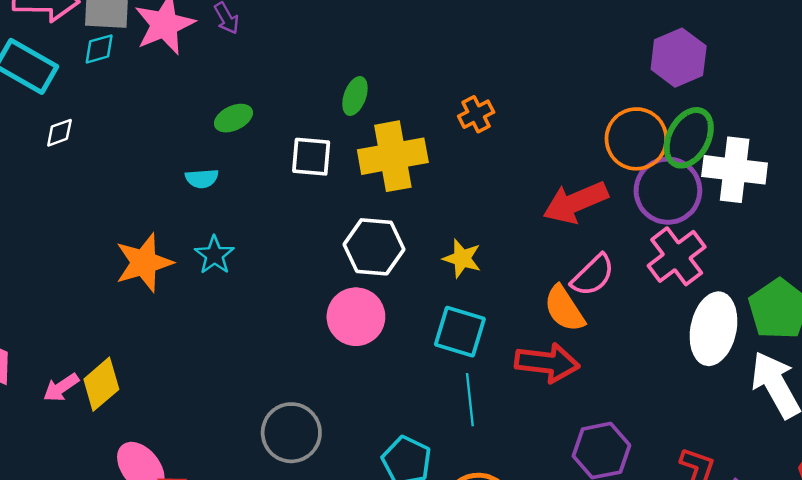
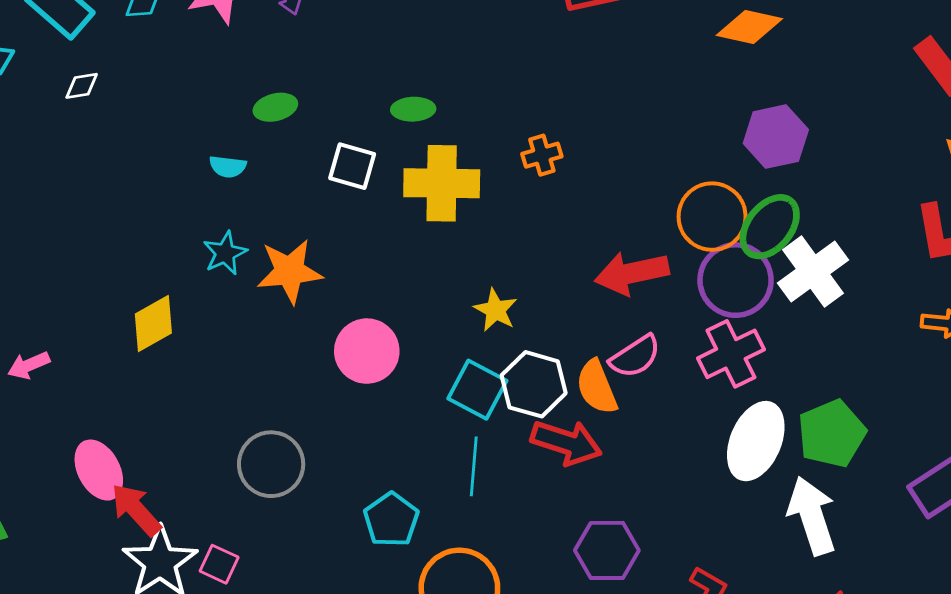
green ellipse: (355, 96) -> (413, 109), turned 57
white cross: (735, 170) -> (813, 271), turned 36
white hexagon: (374, 247) -> (534, 384), moved
orange star: (144, 263) -> (290, 271), moved
yellow diamond: (101, 384) -> (153, 323), moved

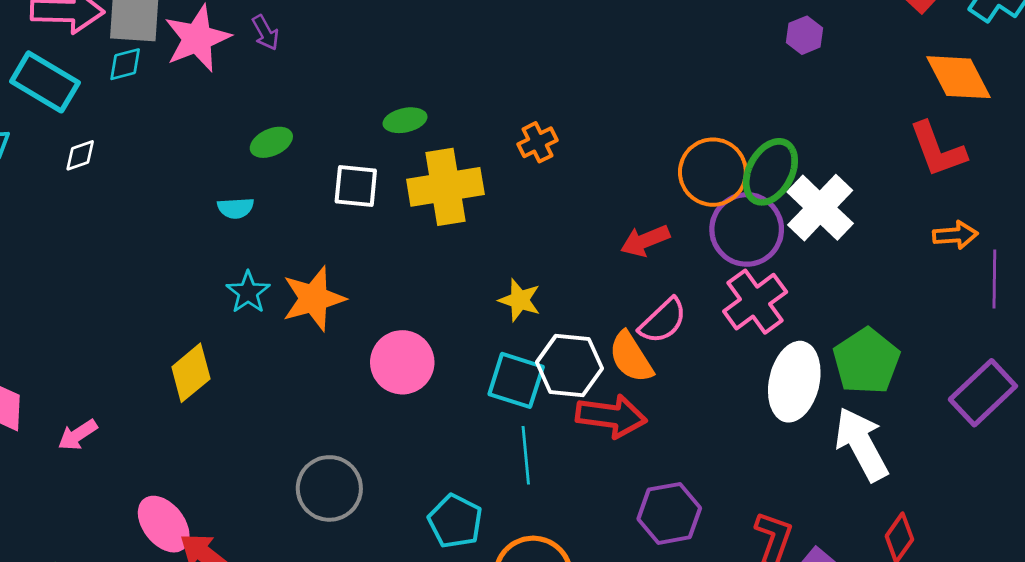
purple hexagon: (776, 137) -> (804, 35), moved, size x0.6
red arrow: (632, 273) -> (645, 241), size x0.7

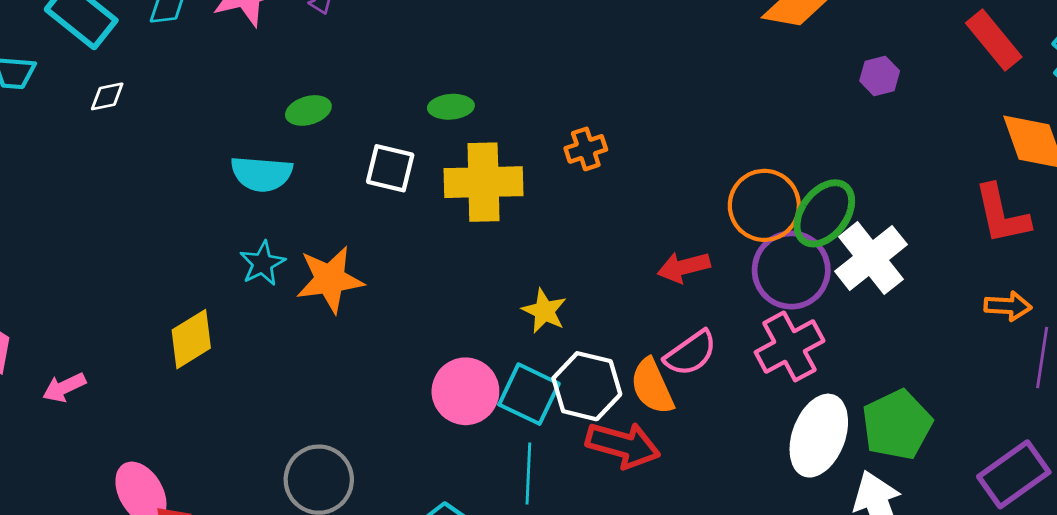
cyan semicircle: (236, 208) -> (262, 174), size x1.6
pink circle: (402, 362) -> (465, 391), moved

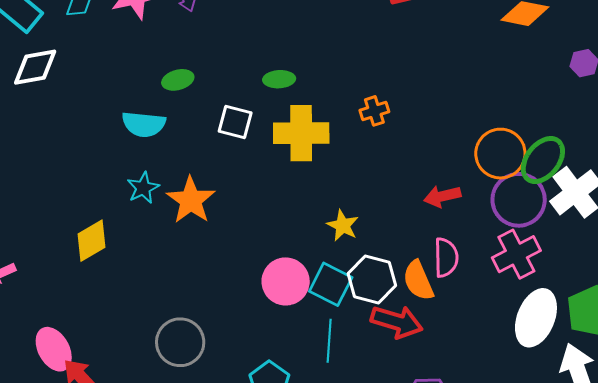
white diamond: (107, 96) -> (35, 67), size x1.8
orange star: (330, 279) -> (191, 200), turned -30
pink semicircle: (691, 353) -> (446, 257), turned -57

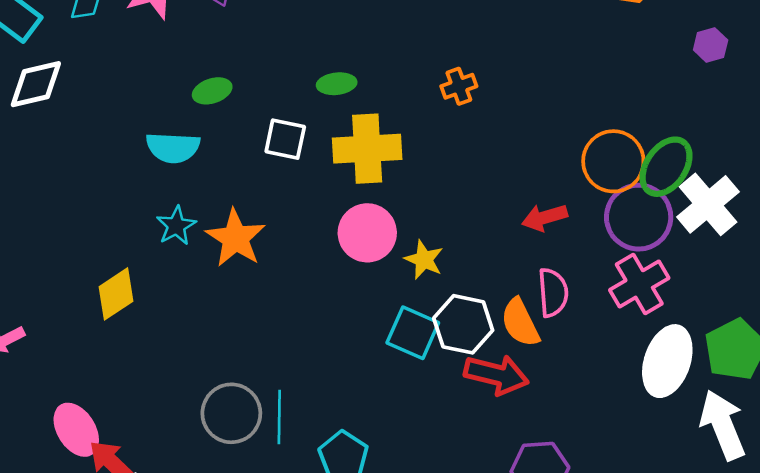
orange cross: (374, 111) -> (459, 86), moved
pink circle: (286, 281) -> (367, 233), moved
cyan line: (329, 341) -> (279, 417), moved

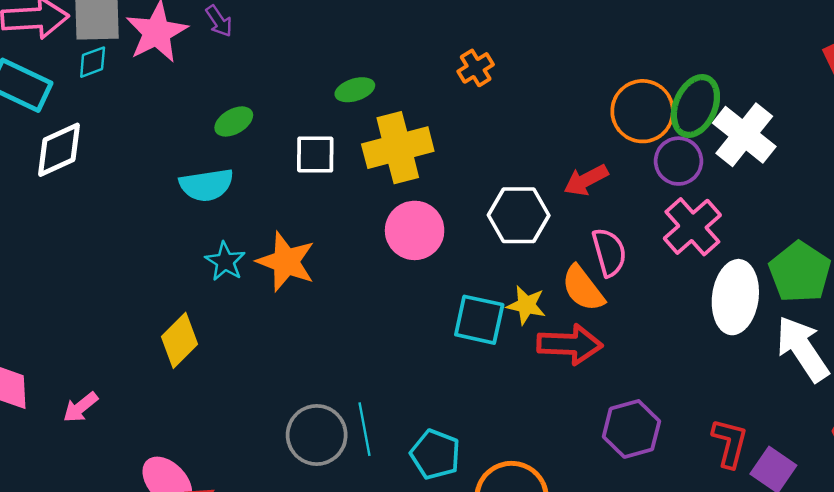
purple circle: (639, 217) -> (678, 161), size x0.7
yellow star: (424, 260) -> (526, 305), moved
white hexagon: (463, 324) -> (519, 215), moved

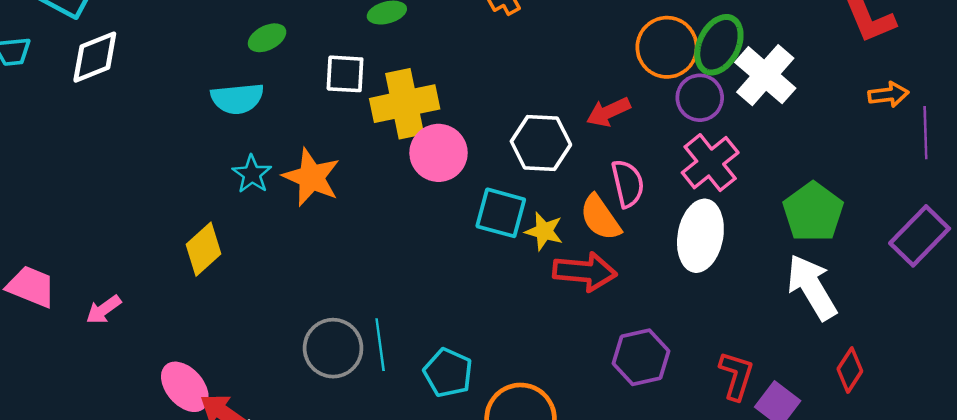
yellow cross: (398, 148) -> (405, 104), moved
white ellipse: (735, 297) -> (700, 236), moved
cyan square: (479, 320) -> (501, 213), moved

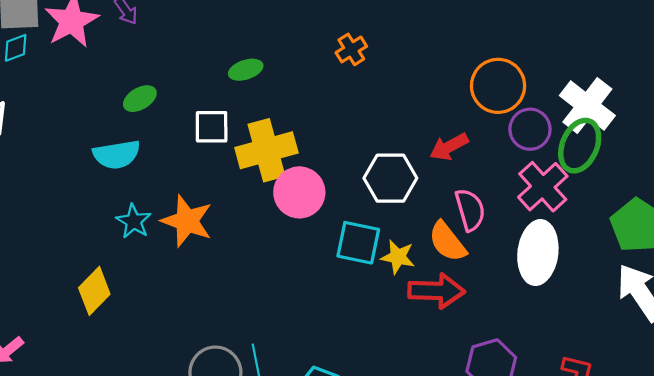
green ellipse: (719, 45) -> (580, 146), moved

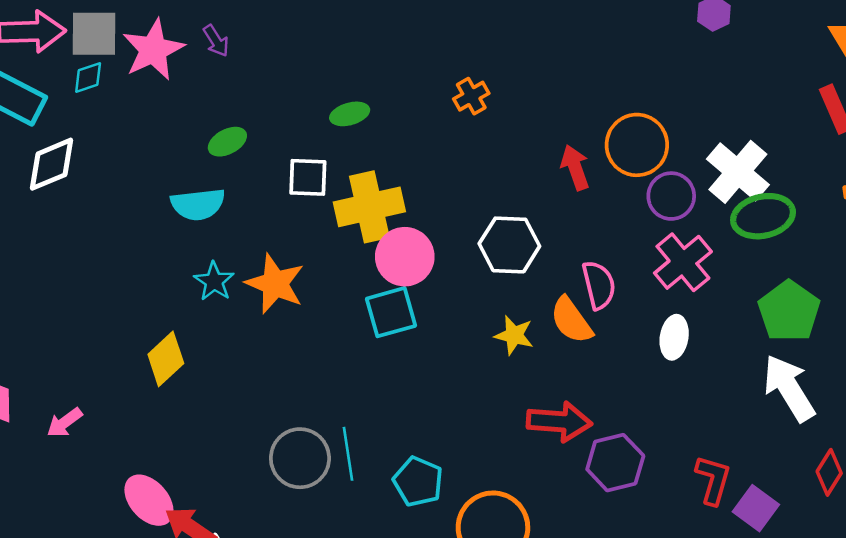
green ellipse: (580, 146) -> (763, 216), moved, turned 52
red arrow: (449, 147) -> (575, 168), moved, turned 96
cyan square: (358, 243) -> (391, 312), moved, turned -30
white ellipse: (538, 253) -> (674, 337), size x0.6
red arrow: (436, 291) -> (559, 422), moved

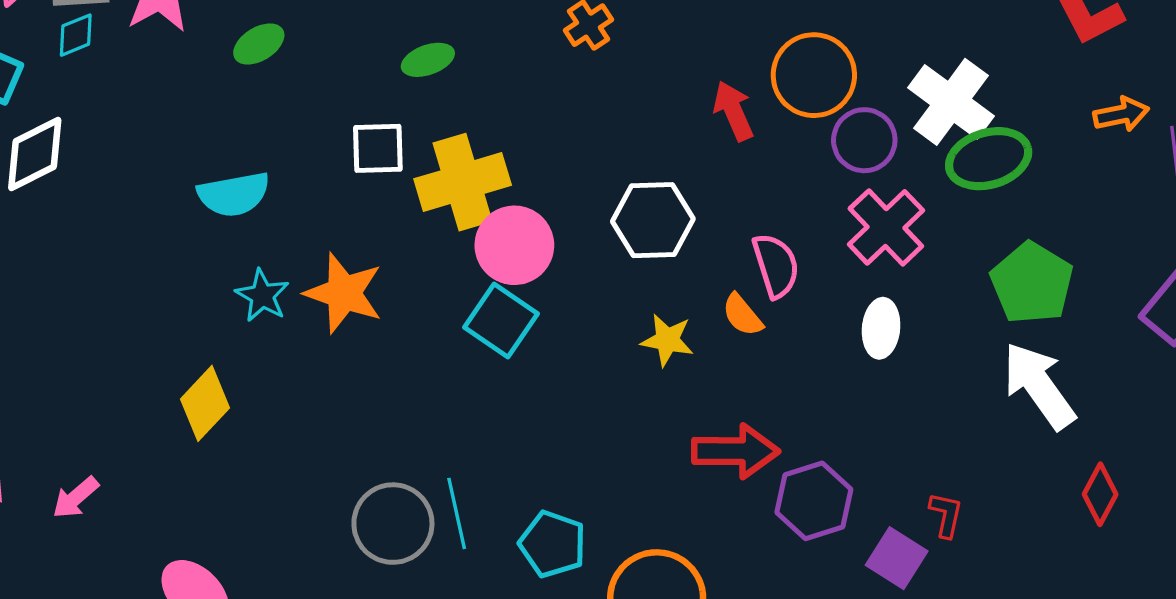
green ellipse: (227, 142) -> (259, 44), moved
cyan square: (391, 312) -> (501, 321), turned -36
orange semicircle: (571, 320) -> (742, 315), size x0.7
red L-shape: (713, 480) -> (946, 515), size x0.7
purple square: (756, 508) -> (897, 558), moved

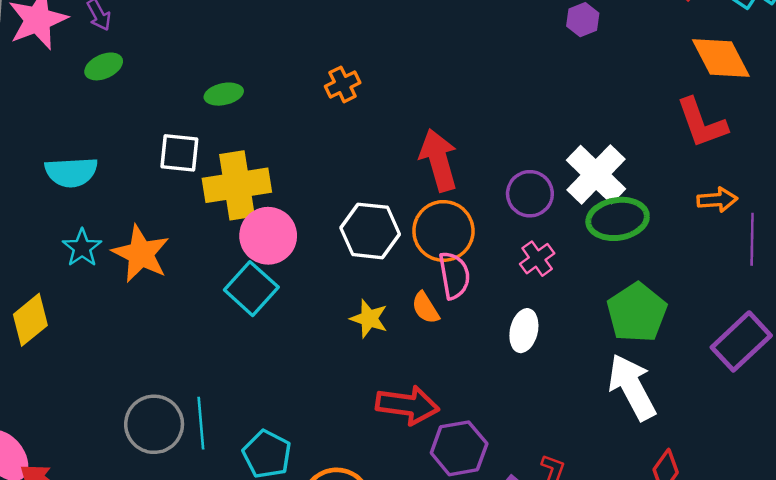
orange circle: (814, 75) -> (443, 231), moved
red arrow: (733, 111) -> (439, 160), size x1.4
pink cross: (886, 227) -> (537, 259), size x0.6

